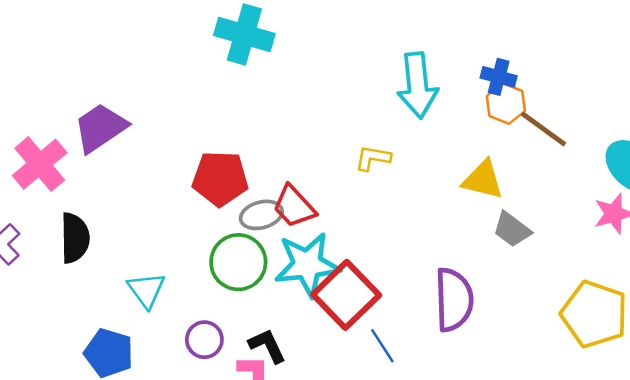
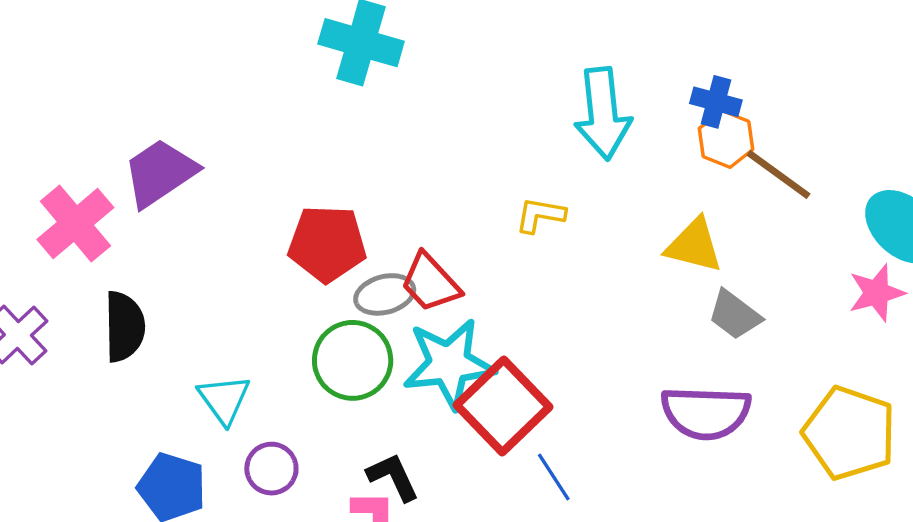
purple semicircle: (454, 300) -> (706, 413), moved, turned 94
purple circle: (204, 340) -> (271, 469), moved

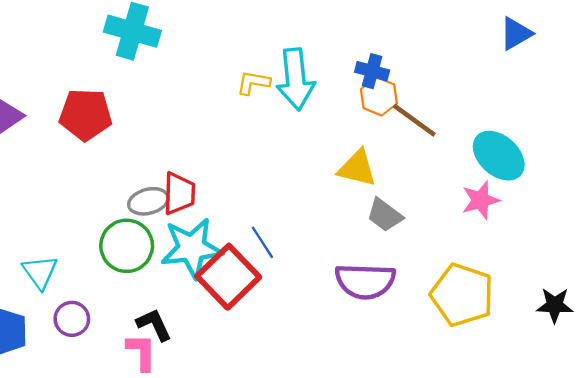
yellow L-shape: (540, 215) -> (253, 83), moved
red pentagon: (327, 244) -> (86, 115), moved
red trapezoid: (430, 283) -> (179, 193), turned -135
blue line: (554, 477) -> (262, 242), moved

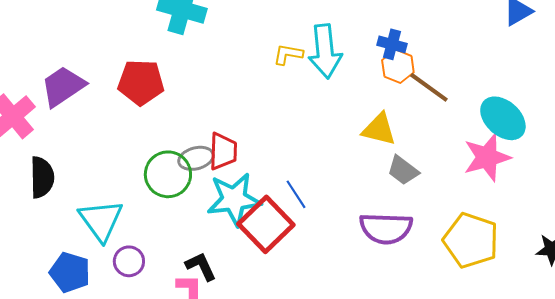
pink star: (480, 200) -> (487, 157), size x1.4
green circle: (127, 246) -> (168, 174), moved
cyan triangle: (40, 272) -> (101, 220), size x1.4

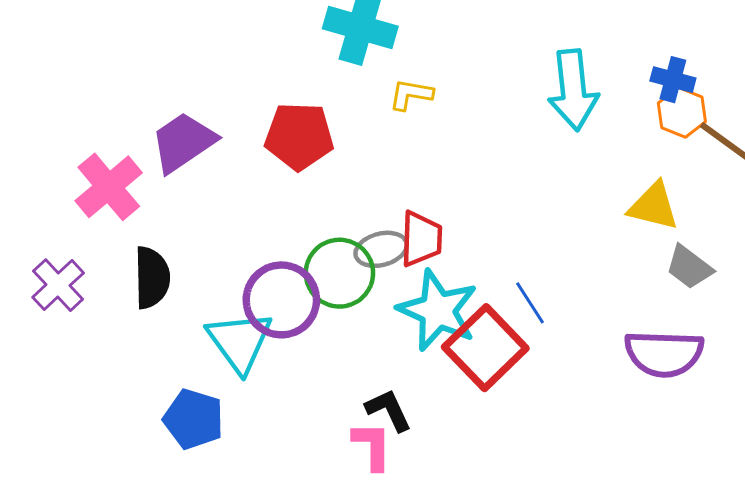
yellow L-shape: (288, 54) -> (411, 94), moved
cyan star: (234, 199) -> (438, 310), turned 30
purple circle: (129, 261) -> (281, 300), moved, size x1.6

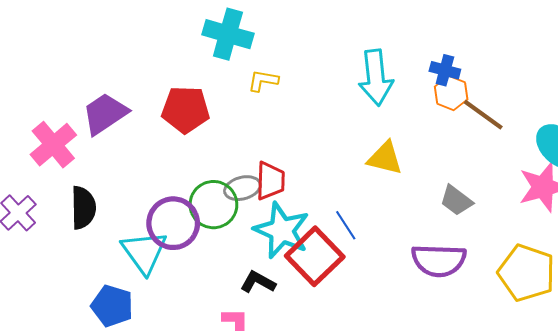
yellow triangle: (654, 206) -> (385, 158), moved
black L-shape: (389, 410) -> (258, 282), moved, turned -36

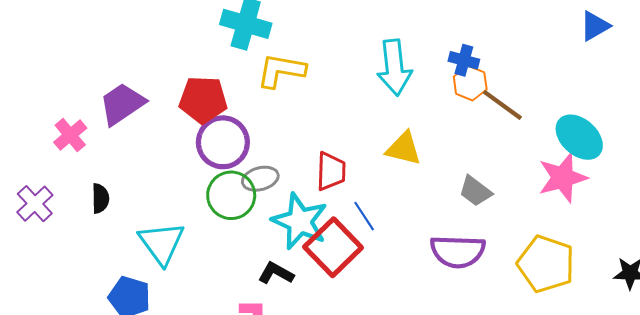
yellow L-shape: (263, 81) -> (281, 71), size x1.6
pink cross: (53, 145) -> (70, 135), size x0.7
red trapezoid: (270, 181) -> (331, 171), moved
black semicircle: (83, 208) -> (100, 198), size x0.7
purple circle: (173, 223) -> (223, 142), moved

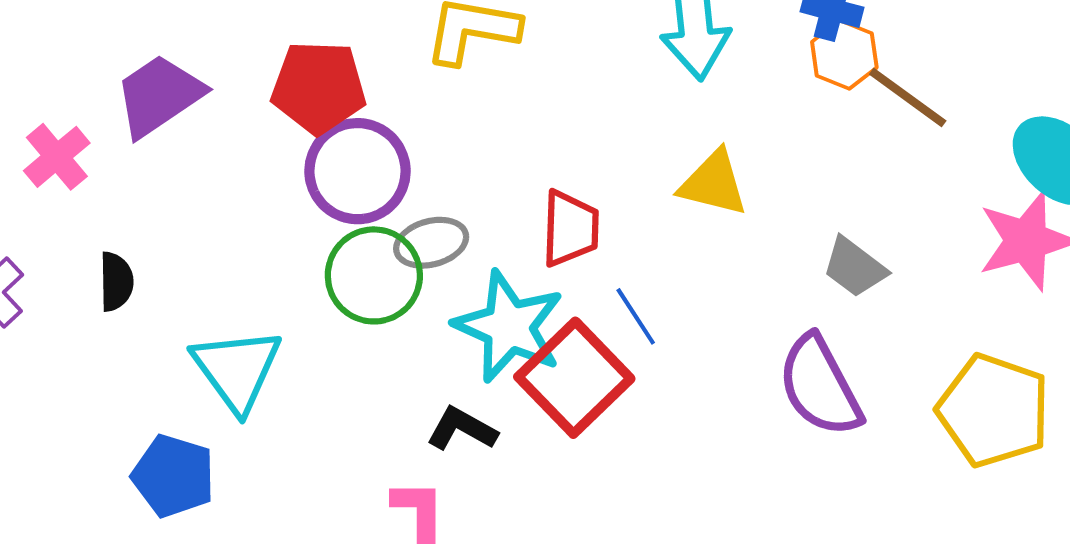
purple semicircle: (458, 251) -> (820, 386), turned 60

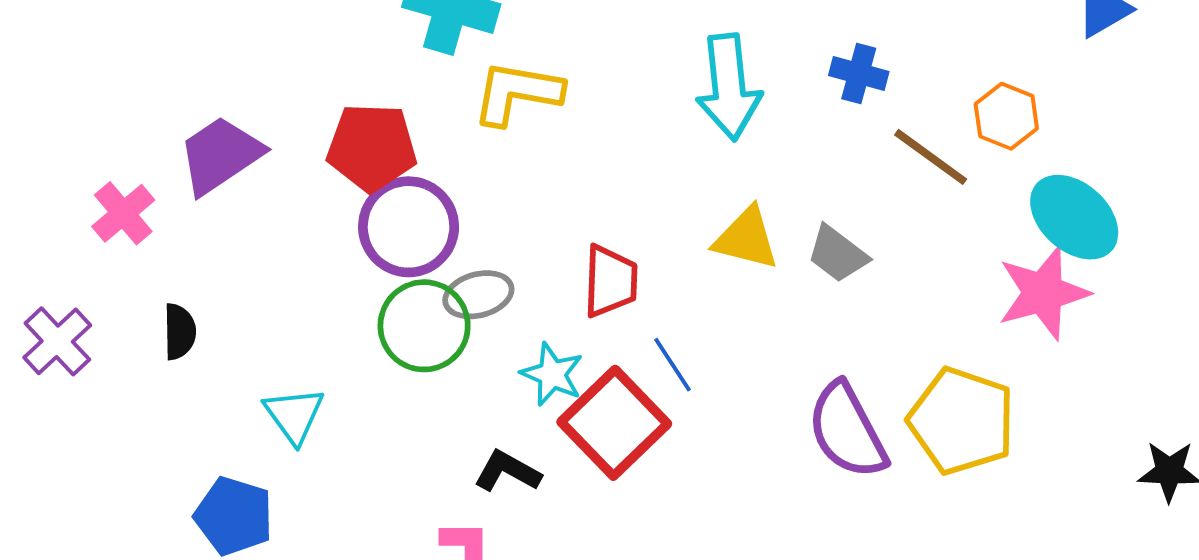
orange hexagon: (844, 55) -> (1006, 116), moved
gray trapezoid: (855, 267) -> (837, 254), moved
cyan star: (509, 327) -> (552, 374), size x0.6
cyan triangle: (237, 370) -> (294, 415), size x0.7
yellow pentagon: (994, 410) -> (962, 421), moved

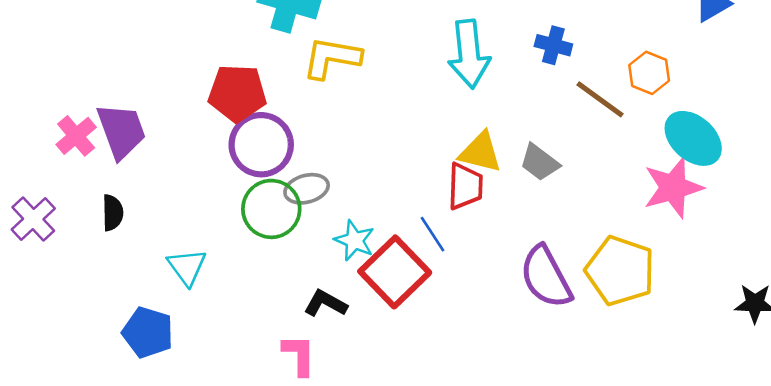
purple trapezoid: (220, 155) -> (121, 131), moved, turned 104
red trapezoid: (610, 281) -> (465, 186), moved

